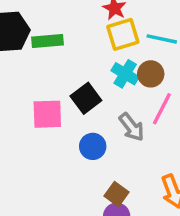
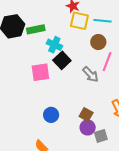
yellow square: (123, 34) -> (79, 21), turned 36
cyan cross: (125, 74) -> (54, 45), moved
blue circle: (93, 146) -> (51, 115), moved

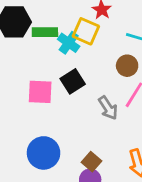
yellow square: (79, 21) -> (86, 31), moved
cyan cross: (54, 45) -> (69, 43), moved
blue circle: (51, 115) -> (44, 153), size x1.5

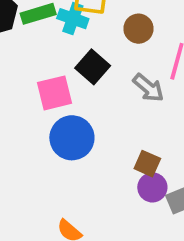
brown circle: (127, 66) -> (138, 29), moved
blue circle: (44, 153) -> (72, 138), moved

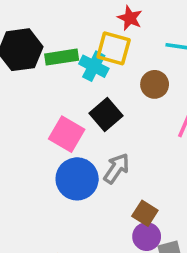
gray arrow: (148, 88) -> (117, 168), moved, turned -104
pink square: (55, 93) -> (67, 134), turned 36

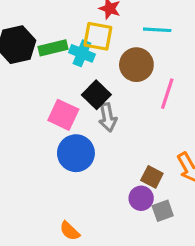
brown circle: (155, 84) -> (136, 65), size x1.4
gray arrow: (117, 168) -> (108, 117), moved, turned 140
brown square: (145, 213) -> (152, 177), moved

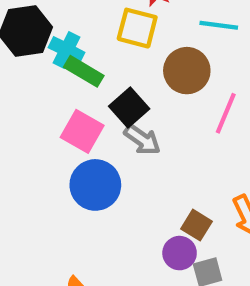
green rectangle: (53, 48) -> (84, 71), moved, turned 40
cyan cross: (82, 53) -> (67, 50), moved
gray arrow: (108, 117) -> (142, 140), turned -48

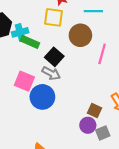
cyan cross: (67, 50) -> (20, 32), turned -35
pink square: (82, 131) -> (24, 81), moved
gray arrow: (142, 140) -> (51, 73), moved

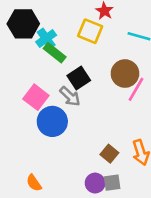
cyan cross: (20, 32) -> (46, 39), turned -35
brown circle: (80, 35) -> (125, 74), moved
purple circle: (88, 125) -> (95, 183), moved

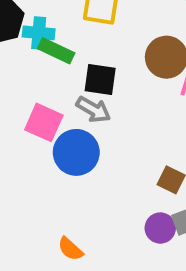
cyan cross: (46, 39) -> (39, 33), turned -36
black square: (79, 78) -> (100, 80), turned -35

